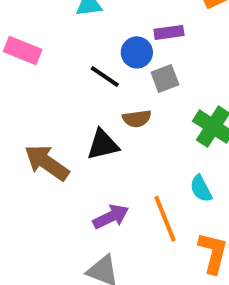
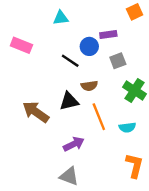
gray square: (165, 78) -> (118, 61), moved
cyan semicircle: (201, 189) -> (127, 127), turned -70
orange line: (165, 219) -> (99, 117), moved

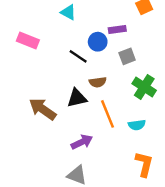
cyan triangle: (61, 18) -> (68, 12), turned 35

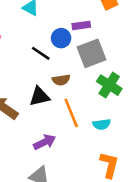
gray square: (127, 56) -> (91, 53), size x1.6

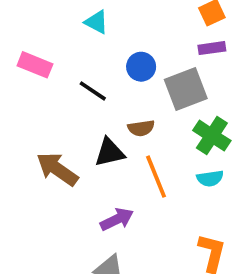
purple rectangle: (81, 25) -> (212, 48), moved
black line: (41, 53) -> (93, 91), moved
cyan semicircle: (102, 124) -> (210, 178), moved

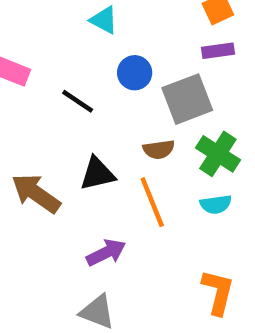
cyan triangle: (96, 22) -> (104, 20), moved
brown semicircle: (141, 128) -> (159, 150), moved

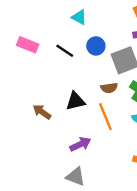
black line: (78, 101) -> (65, 51), moved
brown arrow: (36, 193) -> (42, 112), size x0.7

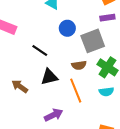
black line: (65, 51) -> (40, 50), moved

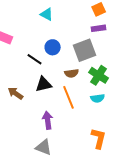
blue circle: (67, 28) -> (53, 47), moved
purple arrow: (54, 115) -> (48, 120), turned -72

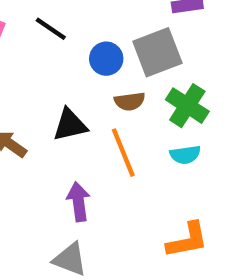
blue circle: (53, 47) -> (106, 59), moved
black line: (35, 59) -> (51, 29), moved
orange L-shape: (99, 138) -> (187, 240), turned 65

